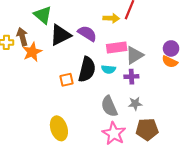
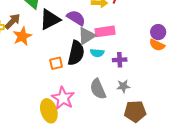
brown arrow: (22, 37) -> (13, 21), turned 60
gray triangle: (134, 55) -> (87, 36), moved
pink star: (114, 133) -> (63, 98), moved

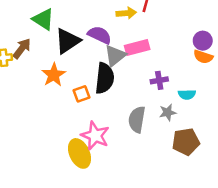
orange star: (22, 36) -> (54, 75), moved
cyan semicircle: (97, 53) -> (187, 94), moved
gray semicircle: (98, 89) -> (137, 119), turned 40

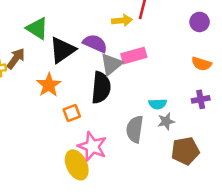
purple circle: (203, 41) -> (200, 22), moved
purple cross: (159, 80) -> (201, 99), moved
orange square: (81, 94) -> (72, 113), moved
cyan semicircle: (187, 94) -> (158, 104), moved

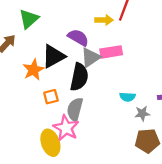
green triangle: (37, 28) -> (29, 19), turned 40
black triangle: (62, 50) -> (53, 56), moved
gray star: (166, 121) -> (142, 113), moved
gray semicircle: (135, 129) -> (75, 109), moved

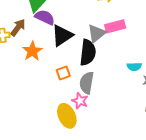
purple semicircle: (78, 38) -> (45, 17), moved
orange star: (34, 70) -> (32, 51), moved
pink star: (66, 128) -> (80, 101), size x0.7

